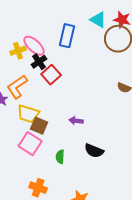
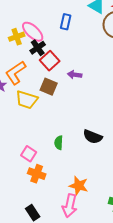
blue rectangle: (67, 36) -> (66, 22), size x0.7
purple arrow: (76, 121) -> (75, 75), moved
brown square: (39, 126) -> (49, 87), moved
pink square: (30, 144) -> (29, 154), moved, size x0.7

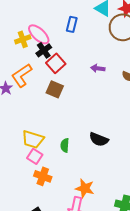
purple arrow: (75, 75) -> (98, 68), moved
yellow trapezoid: (27, 100) -> (33, 139), moved

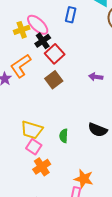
purple arrow: (98, 68) -> (96, 77), moved
brown square: (55, 89) -> (54, 80), turned 30
orange cross: (43, 176) -> (42, 167), turned 36

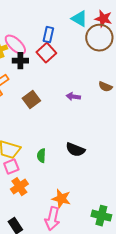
black cross: (43, 41) -> (20, 61), turned 35
red square: (55, 54) -> (46, 53), moved
pink square: (34, 147) -> (11, 167), turned 35

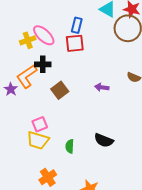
red square: (46, 53) -> (75, 43), turned 36
black cross: (20, 61) -> (43, 64), moved
pink square: (11, 167) -> (40, 124), moved

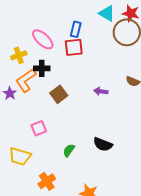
yellow cross: (28, 40) -> (19, 55), moved
yellow trapezoid: (38, 140) -> (20, 156), moved
green semicircle: (70, 146) -> (69, 150), turned 32

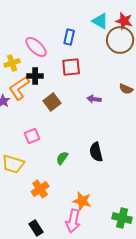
red square: (74, 47) -> (71, 67), moved
black semicircle: (103, 144) -> (96, 152), turned 54

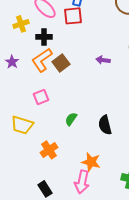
red square: (71, 67) -> (73, 16), moved
orange L-shape: (19, 88) -> (42, 60), moved
black semicircle: (96, 152) -> (105, 125), moved

